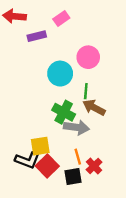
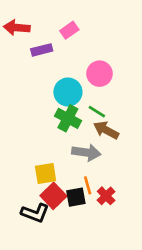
green line: (86, 91) -> (97, 112), turned -63
green cross: (64, 112) -> (68, 118), moved
black L-shape: (27, 160) -> (35, 213), moved
black square: (73, 177) -> (76, 197), moved

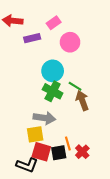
pink circle: (99, 74) -> (70, 42), moved
brown arrow: (106, 130) -> (82, 101), turned 42
gray arrow: (86, 152) -> (44, 118), moved
red square: (53, 196) -> (41, 152), turned -30

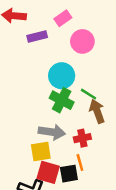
red cross: (82, 152) -> (82, 138), moved, turned 32

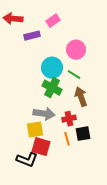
pink circle: (82, 41) -> (76, 50), moved
green line: (89, 94) -> (74, 75), moved
black square: (69, 174) -> (83, 134), moved

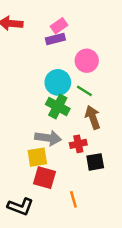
purple rectangle: (32, 36) -> (55, 39), moved
orange line: (67, 139) -> (73, 199), moved
black L-shape: (27, 160) -> (20, 207), moved

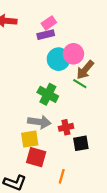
cyan circle: (58, 82) -> (59, 59), moved
green line: (84, 91) -> (80, 84), moved
brown arrow: (93, 117) -> (85, 70), moved, turned -120
orange line: (73, 199) -> (62, 176), turned 32

